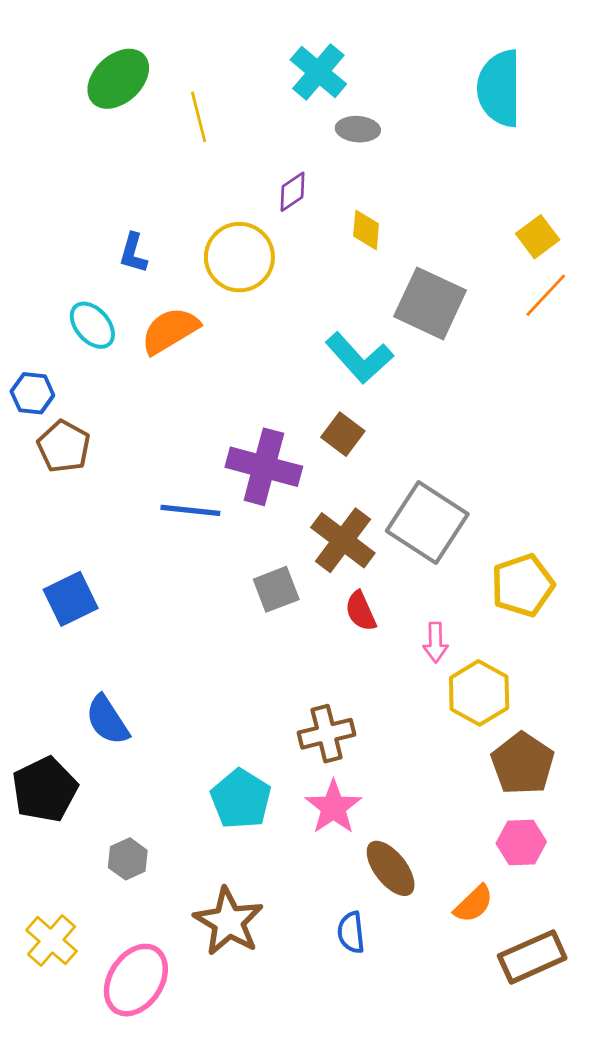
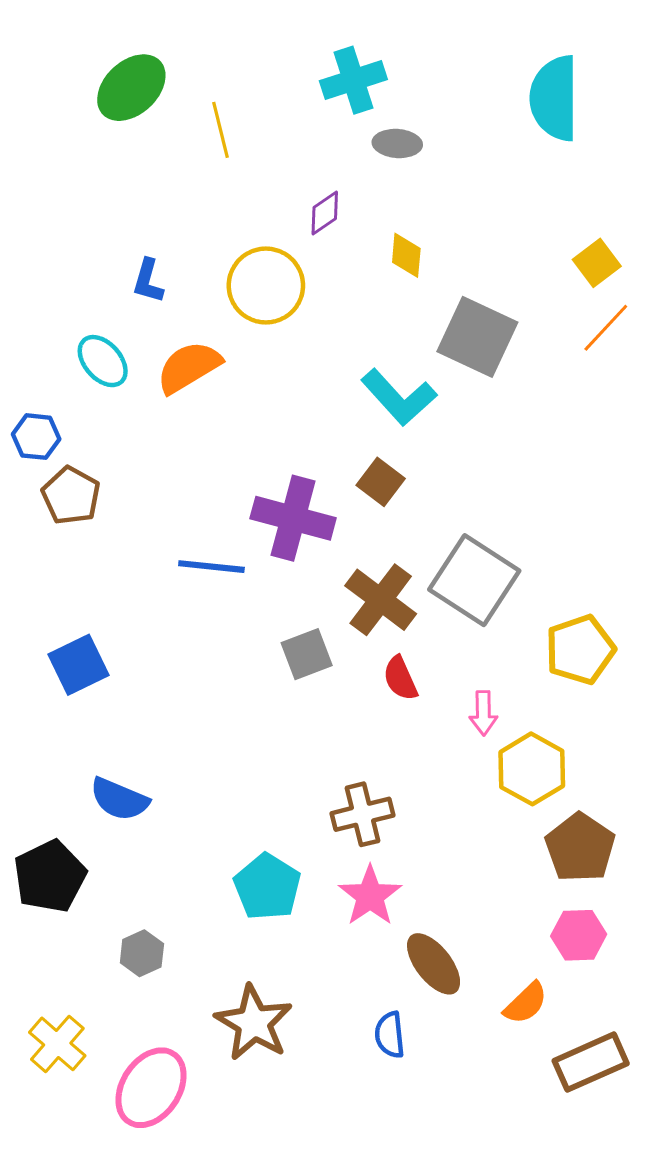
cyan cross: (318, 72) -> (353, 80), turned 32
blue semicircle: (107, 720) -> (119, 799), turned -34

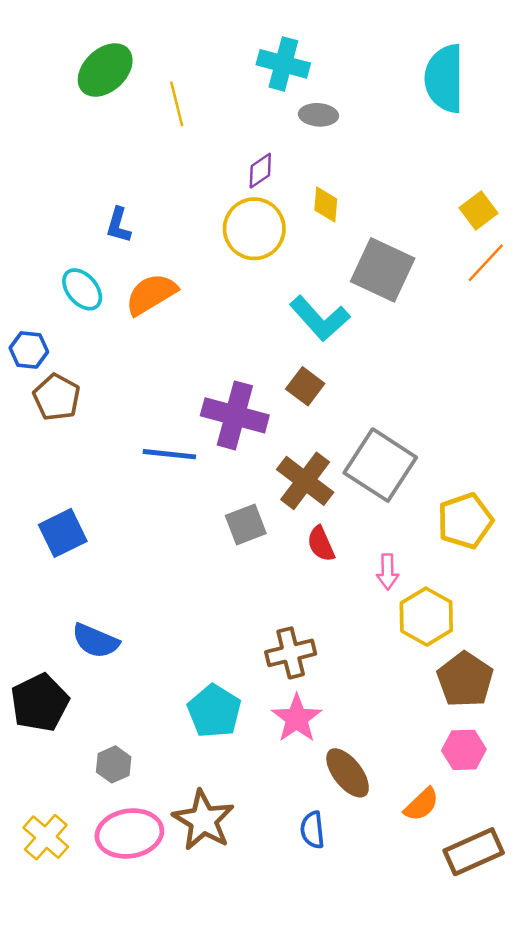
cyan cross: (353, 80) -> (283, 64), turned 33
yellow circle: (266, 286) -> (254, 229), moved
pink ellipse: (151, 1088) -> (129, 834), moved, turned 48

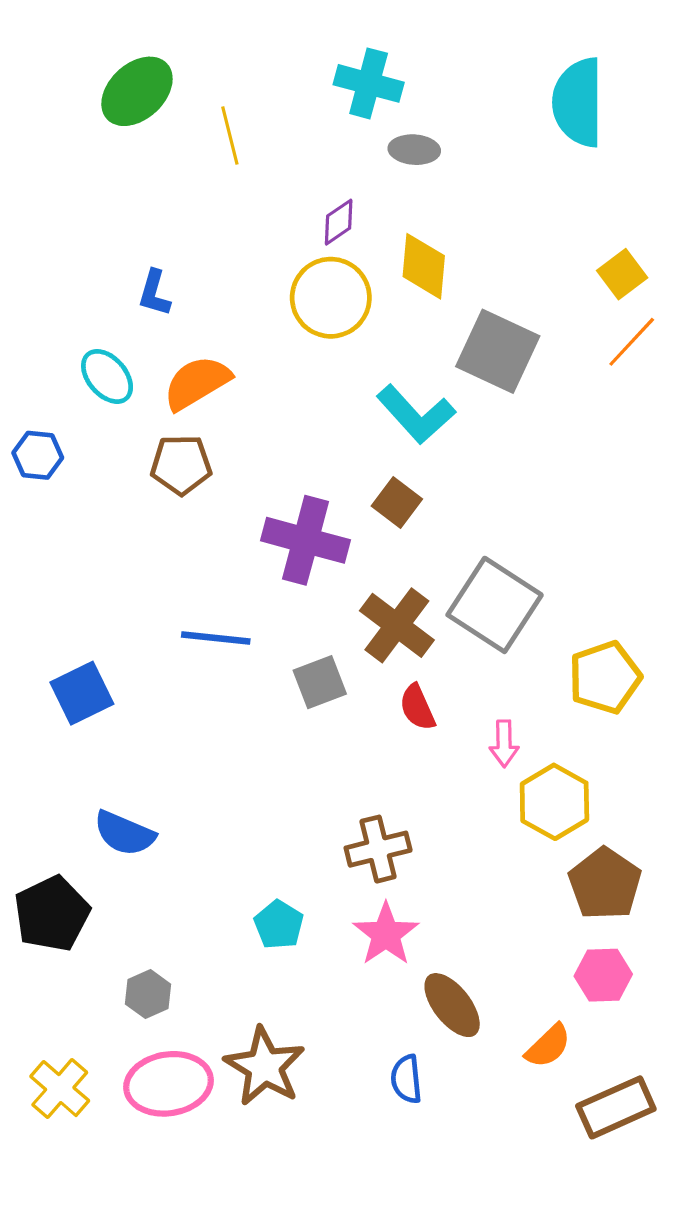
yellow diamond: (326, 205) -> (424, 266), size x1.4
brown pentagon: (57, 397) -> (181, 465), moved, turned -30
blue line: (169, 454) -> (216, 638), moved
cyan pentagon: (214, 711) -> (279, 925), size x0.7

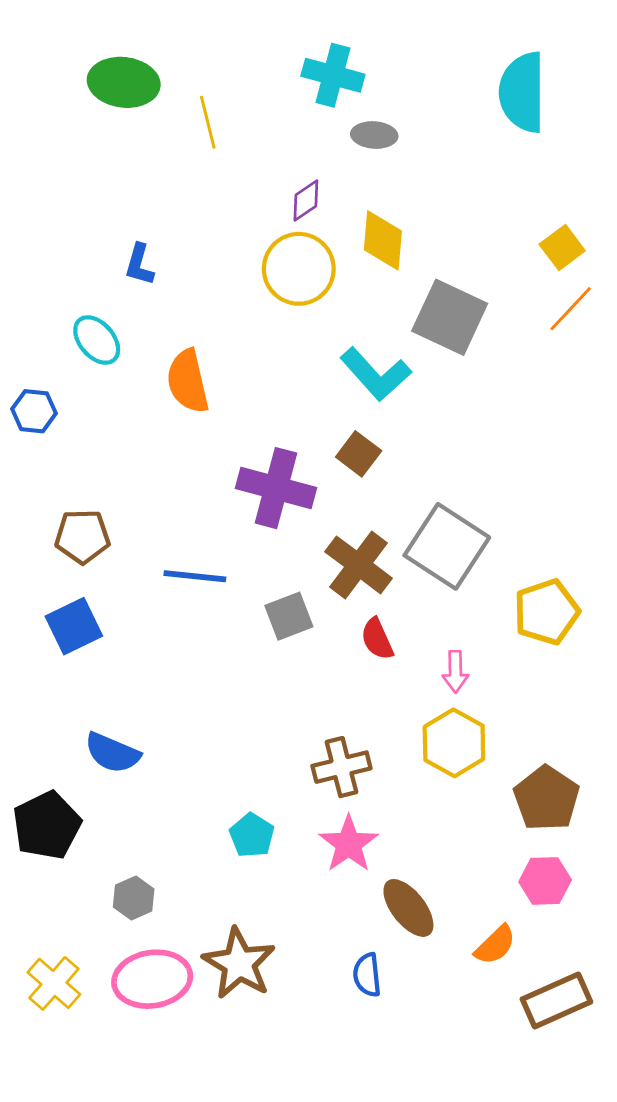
green ellipse: (137, 91) -> (124, 82), turned 50
orange semicircle: (197, 383) -> (188, 381), moved, turned -72
brown pentagon: (181, 465) -> (82, 536), moved
yellow hexagon: (554, 802) -> (454, 743), moved

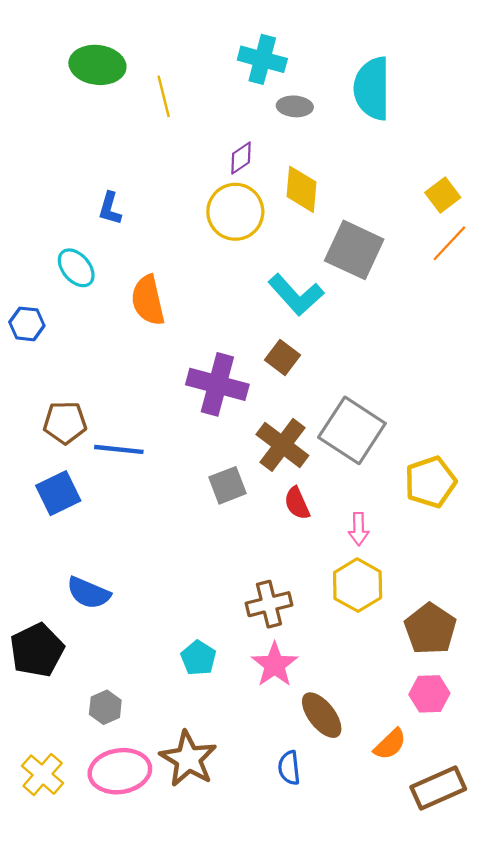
cyan semicircle: (522, 92) -> (372, 88), moved
blue line: (195, 576) -> (119, 449), moved

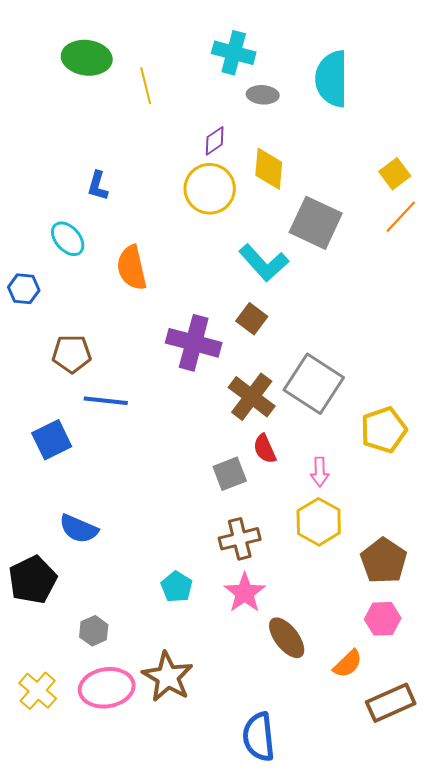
brown pentagon: (65, 423) -> (72, 354), moved
gray square: (228, 485) -> (230, 474), moved
blue semicircle: (289, 768) -> (259, 737), moved, size x1.6

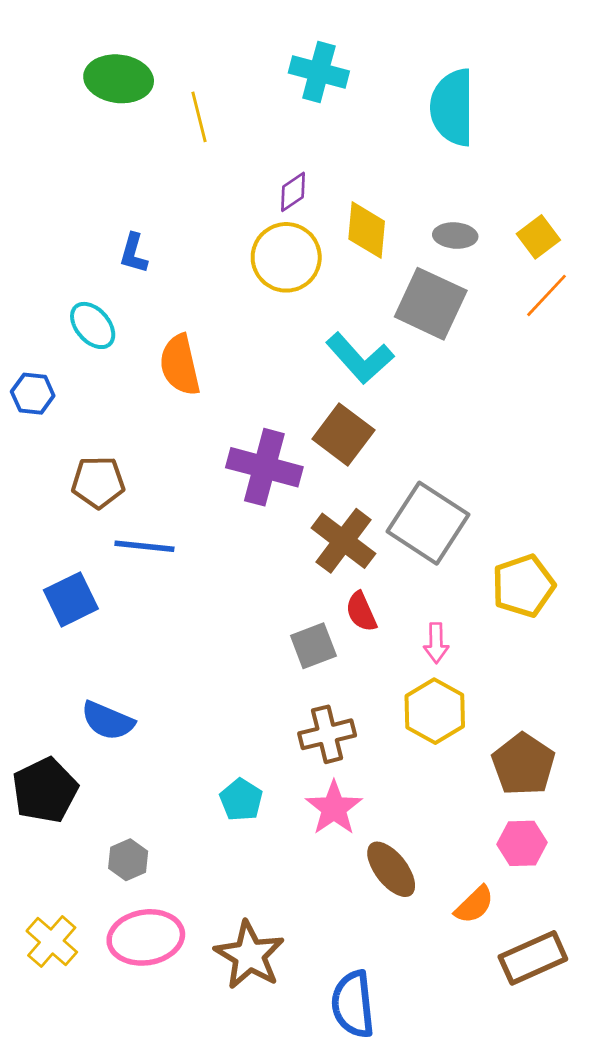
gray ellipse: (263, 95) -> (455, 236), moved
brown square: (252, 319) -> (343, 435), size x1.4
brown star: (168, 677) -> (249, 955), moved

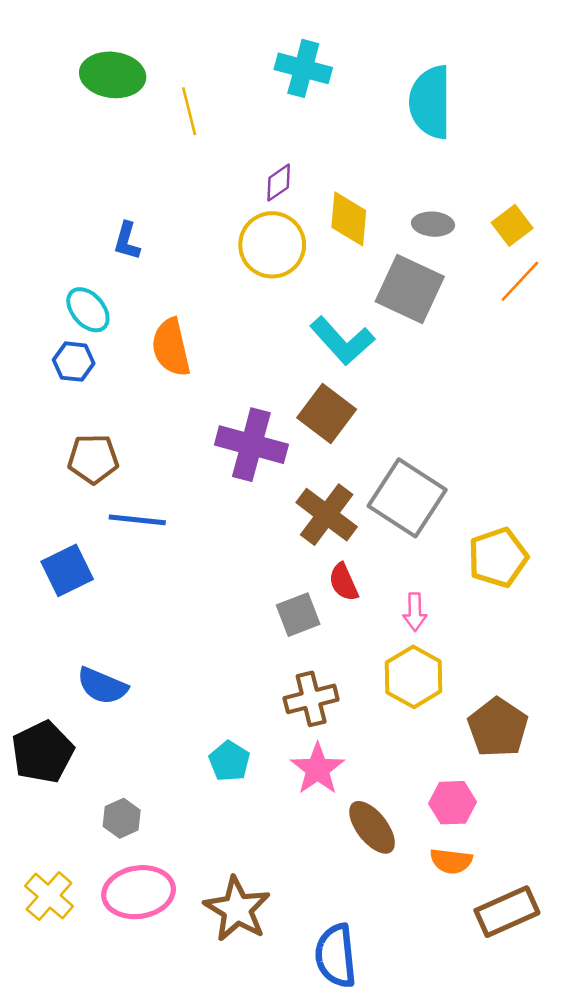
blue hexagon: (33, 394) -> (74, 362), moved
pink hexagon: (522, 843) -> (452, 803), moved
orange semicircle: (474, 905) -> (451, 861), turned 51

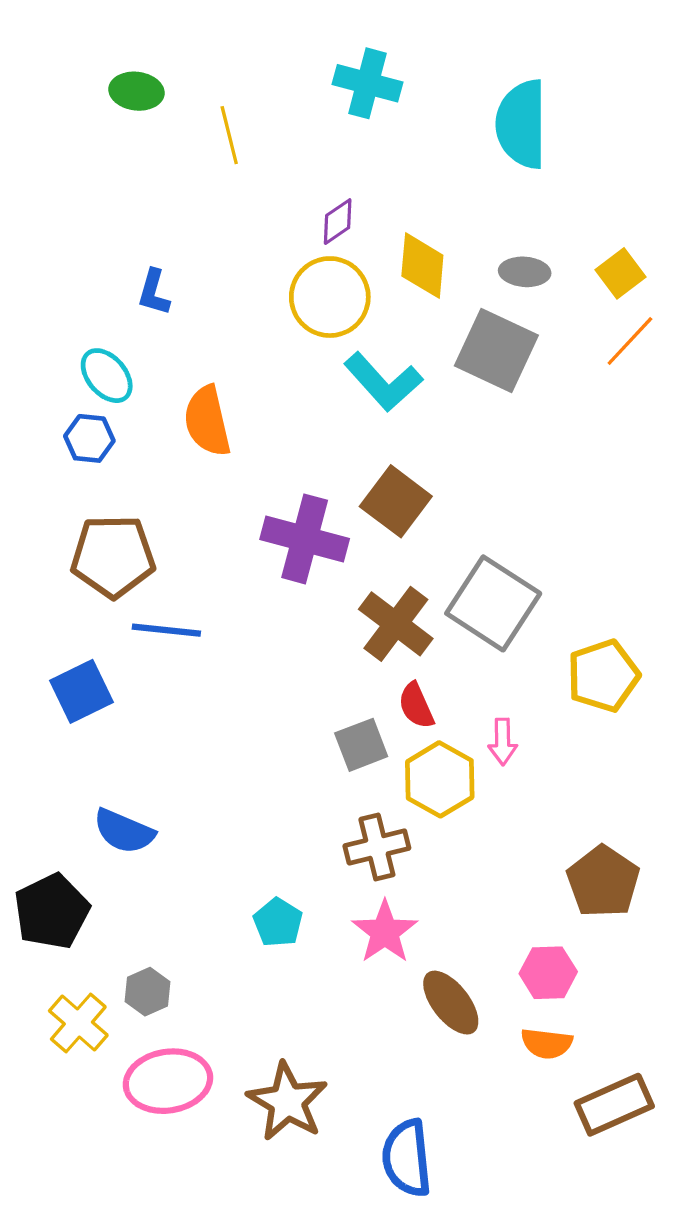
green ellipse: (113, 75) -> (137, 91), size x0.7
cyan L-shape: (342, 341) -> (383, 382), moved
brown pentagon: (93, 459) -> (113, 556), size x1.4
yellow hexagon: (414, 677) -> (440, 779), moved
yellow cross: (49, 896) -> (78, 1023), moved

